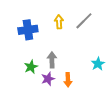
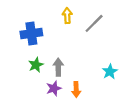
yellow arrow: (59, 22) -> (67, 16), moved
green star: (31, 67) -> (36, 65), moved

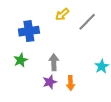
yellow arrow: (67, 16) -> (62, 14), turned -128
green star: (36, 65) -> (21, 60), moved

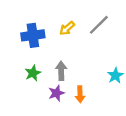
yellow arrow: (62, 14) -> (67, 28), moved
green star: (21, 60) -> (33, 73), moved

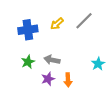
gray arrow: (61, 71) -> (52, 60), turned -77

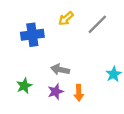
yellow arrow: (57, 24) -> (66, 18), moved
green star: (28, 62) -> (24, 86), moved

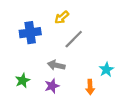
gray line: (97, 24) -> (74, 39), moved
orange arrow: (79, 93) -> (90, 87), moved

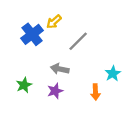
yellow arrow: (62, 17) -> (54, 22), moved
blue cross: (30, 33) -> (32, 34), turned -30

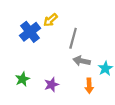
gray line: (78, 41) -> (73, 38), turned -30
gray arrow: (60, 69) -> (82, 61), moved

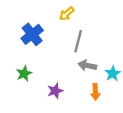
yellow arrow: (50, 20) -> (67, 14), moved
green star: (22, 79) -> (24, 74), moved

